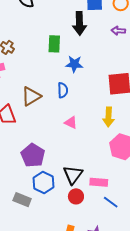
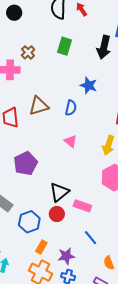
green rectangle: (54, 44) -> (65, 46), moved
blue hexagon: (44, 183) -> (29, 222), moved
blue line: (111, 202) -> (91, 238), moved

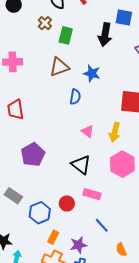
brown cross: (28, 52) -> (45, 23), moved
brown triangle: (39, 106) -> (59, 67), moved
pink triangle: (71, 141) -> (88, 131), moved
black triangle: (59, 192) -> (81, 165), moved, turned -40

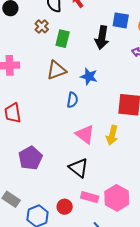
pink triangle: (88, 131) -> (85, 134), size x1.5
pink hexagon: (122, 164) -> (117, 198), moved

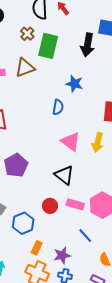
green rectangle: (63, 39) -> (48, 46), size x1.4
brown triangle: (56, 70) -> (25, 68), moved
red circle: (65, 207) -> (50, 206), moved

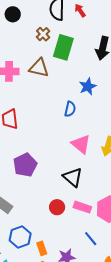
brown triangle: (25, 68) -> (39, 68), turned 30
blue star: (74, 84) -> (88, 86), turned 30
blue hexagon: (23, 223) -> (20, 237), moved
orange rectangle: (37, 248) -> (42, 248), turned -48

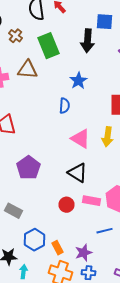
brown cross: (43, 34) -> (16, 36), moved
green rectangle: (63, 47) -> (48, 46), turned -30
blue line: (91, 239) -> (104, 231), turned -56

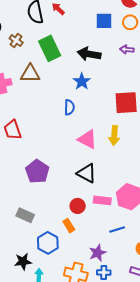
black arrow: (88, 41) -> (89, 54), moved, turned 100
orange rectangle: (58, 248) -> (69, 226), moved

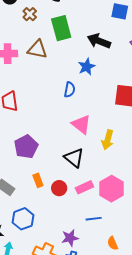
yellow arrow: (114, 136) -> (108, 140), moved
pink rectangle: (102, 200) -> (84, 187), turned -42
orange rectangle: (69, 226) -> (38, 180), moved

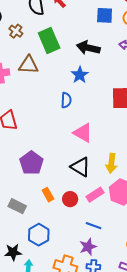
yellow arrow: (108, 140) -> (111, 163), moved
blue line: (94, 219) -> (94, 226), moved, turned 35

